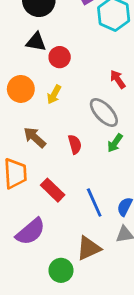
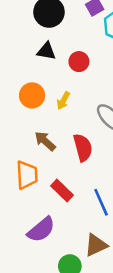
red circle: (60, 57) -> (79, 62), moved
red semicircle: (75, 144) -> (83, 148), size x1.5

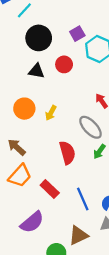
red circle: (79, 62) -> (64, 64), moved
brown arrow: (45, 141) -> (17, 147), moved
orange trapezoid: (27, 175) -> (20, 176), turned 45

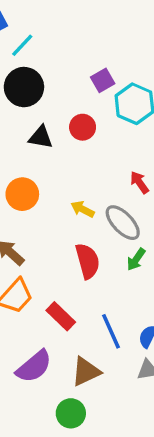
black circle: (39, 38) -> (24, 87), moved
yellow arrow: (51, 113) -> (83, 209), moved, turned 88
brown triangle: (78, 235) -> (86, 371), moved

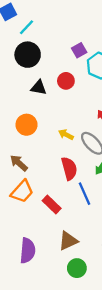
blue line: (111, 331) -> (85, 194), moved
purple semicircle: (34, 366) -> (28, 251), moved, turned -45
green circle: (71, 413) -> (77, 268), moved

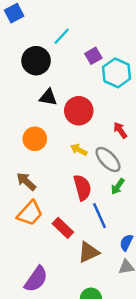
cyan line: (27, 27) -> (62, 36), moved
red circle: (66, 81) -> (79, 111), moved, size x1.5
brown triangle: (68, 241) -> (88, 252), moved
purple semicircle: (28, 251) -> (36, 279), turned 30

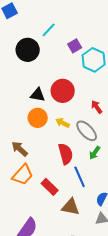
black triangle: (48, 97) -> (38, 95), moved
orange circle: (35, 139) -> (38, 118), moved
brown triangle: (88, 252) -> (71, 207), turned 36

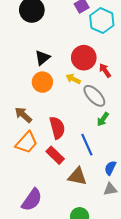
red circle: (63, 91) -> (84, 58), moved
black triangle: (38, 95) -> (42, 58), turned -49
yellow arrow: (63, 123) -> (73, 79), moved
red semicircle: (66, 154) -> (57, 128), moved

